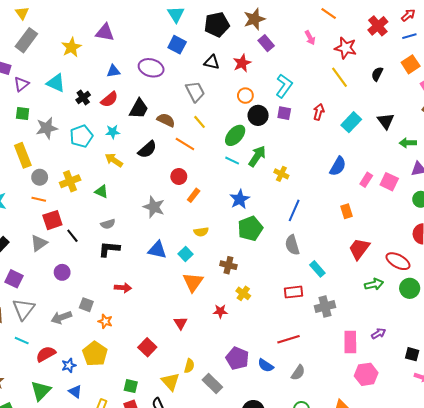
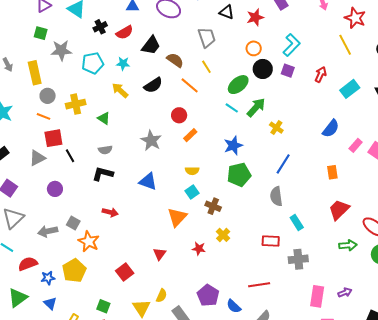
cyan square: (186, 254) -> (192, 192), moved
orange star: (105, 321) -> (89, 241), size x1.5

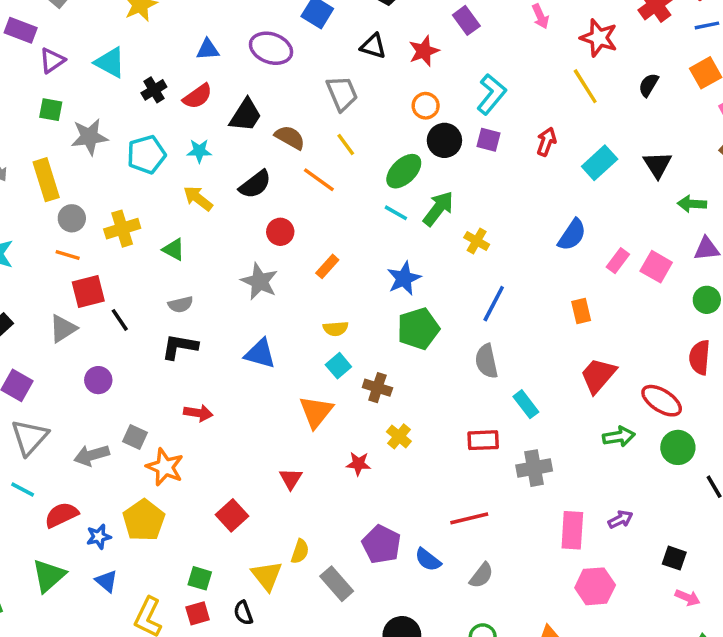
red circle: (179, 115) -> (280, 232), moved

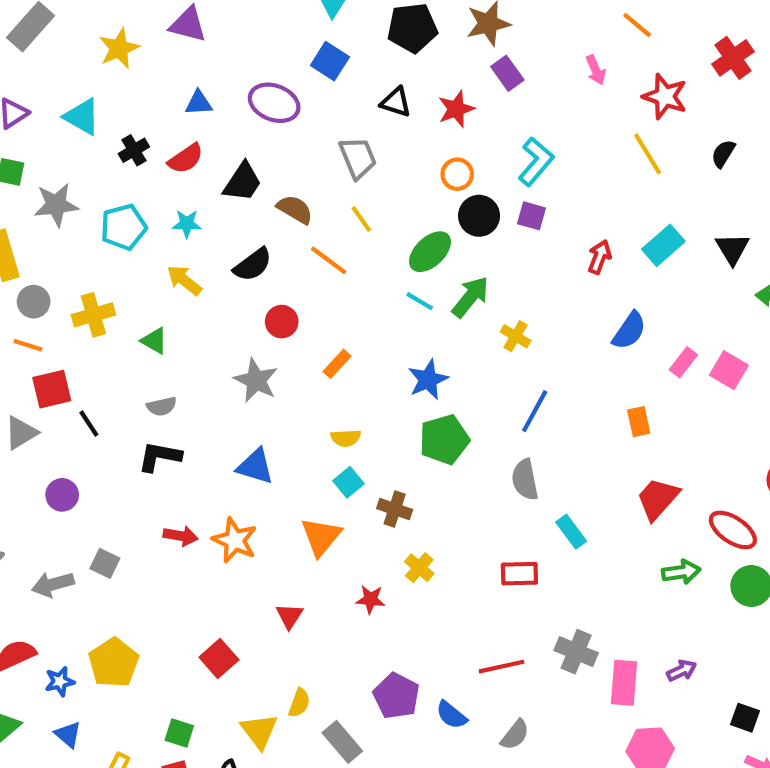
red arrow: (546, 142) -> (600, 257), moved
orange star: (165, 467) -> (235, 540), moved
gray cross: (534, 468) -> (576, 652), moved, turned 32

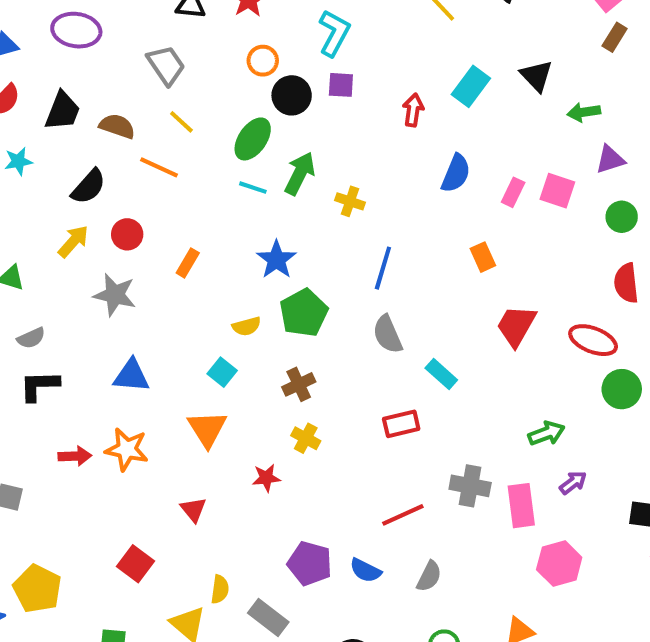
yellow arrow: (184, 280) -> (73, 241), moved, turned 105
yellow semicircle: (346, 438) -> (247, 326), moved
brown cross: (395, 509) -> (299, 384), moved, turned -32
green arrow: (681, 572) -> (546, 433), moved

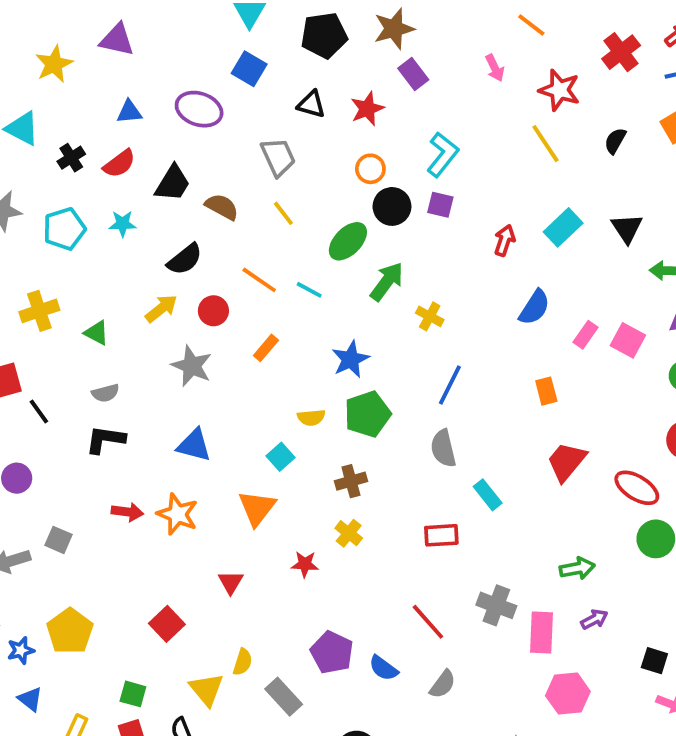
orange line: (159, 167) -> (259, 280), moved
cyan line: (253, 188) -> (309, 290), moved
red line: (403, 515) -> (428, 622), turned 63

